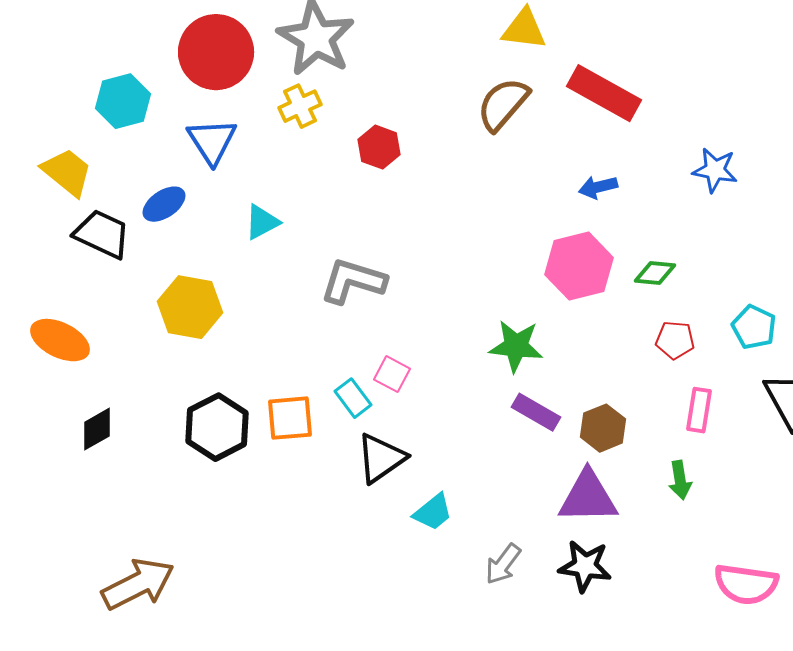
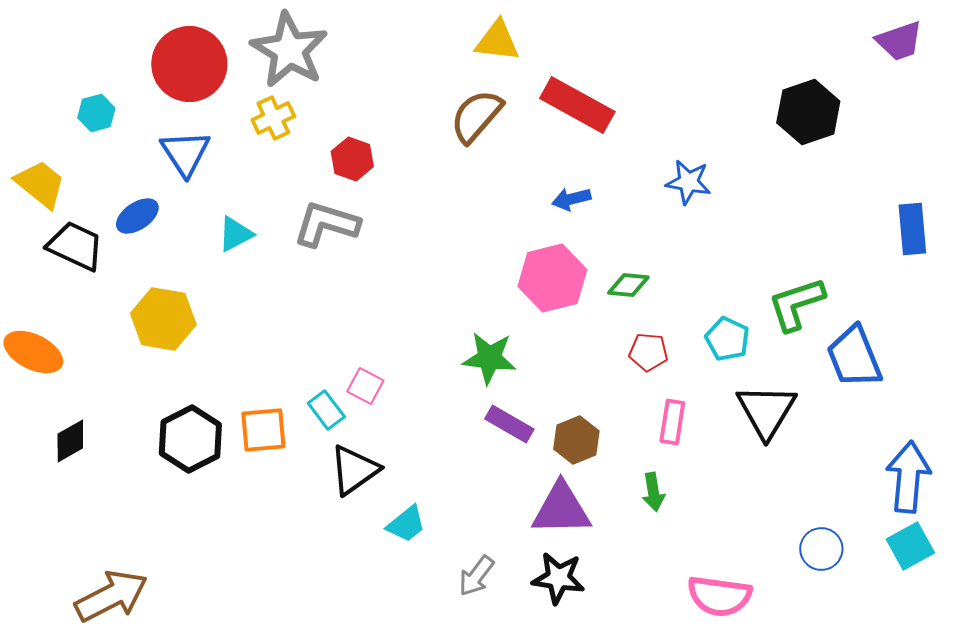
cyan hexagon: (123, 101) -> (96, 113), size x0.7
gray L-shape: (353, 281) -> (326, 224), moved

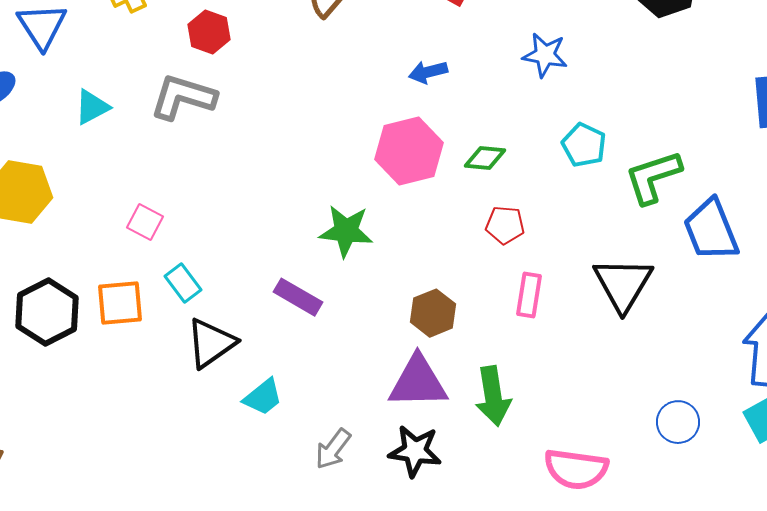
cyan pentagon: (727, 339) -> (584, 145), moved
pink square: (365, 386) -> (145, 222), moved
purple rectangle: (509, 424) -> (298, 297), moved
green arrow: (653, 492) -> (493, 396), moved, size x1.5

